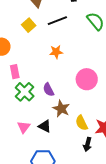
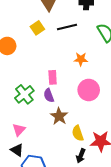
orange star: (56, 52) -> (81, 59), moved
pink rectangle: (15, 72) -> (53, 77), moved
black triangle: (45, 126) -> (17, 150), moved

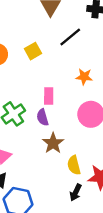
black line: (67, 27) -> (70, 37), turned -30
yellow square: (37, 28) -> (33, 51), moved

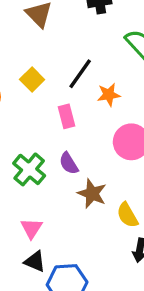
black line: (70, 37) -> (80, 74), moved
pink rectangle: (49, 96) -> (67, 116), moved

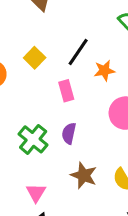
purple semicircle: (69, 163) -> (69, 133), turned 45
brown star: (92, 194) -> (84, 175), moved

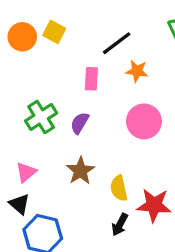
yellow square: (35, 58) -> (54, 32), moved, turned -35

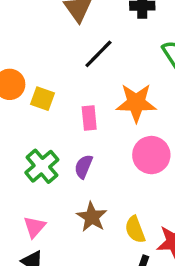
yellow square: (54, 32) -> (42, 99), moved
black line: (117, 43) -> (98, 54), moved
orange star: (137, 71) -> (136, 103), size x1.6

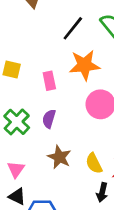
black line: (98, 54) -> (73, 28), moved

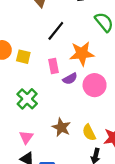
black line: (73, 28) -> (56, 31), moved
purple semicircle: (49, 119) -> (70, 79), moved, turned -136

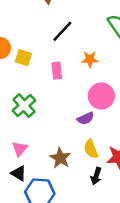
orange star: (82, 54) -> (90, 59), size x0.6
purple semicircle: (70, 79) -> (86, 118), moved
brown star: (61, 127) -> (60, 158), moved

